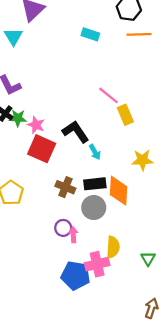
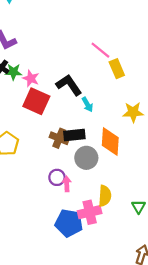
black rectangle: (95, 184) -> (74, 135), moved

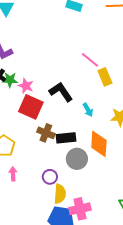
cyan arrow: (87, 105) -> (88, 110), moved
brown cross: (59, 138) -> (46, 133), moved
pink arrow: (67, 184) -> (13, 174), moved
yellow semicircle: (105, 196) -> (60, 194), moved

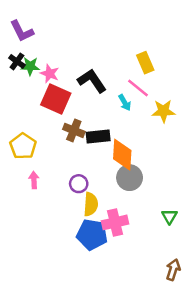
pink line: (90, 60) -> (138, 88), moved
orange diamond: (99, 144) -> (122, 155), moved
gray circle: (77, 159) -> (130, 178), moved

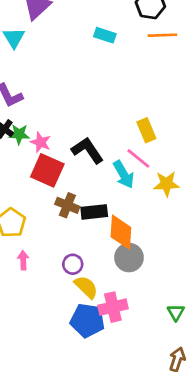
cyan arrow: (125, 103) -> (124, 174), size x1.5
yellow semicircle: (91, 204) -> (86, 287), turned -50
green triangle: (169, 216) -> (176, 312), moved

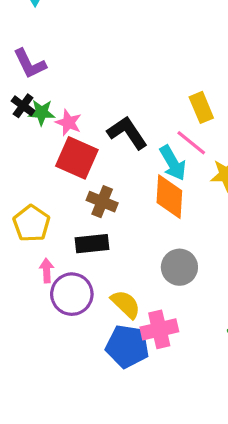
black rectangle: (94, 212) -> (92, 244), moved
orange diamond: (121, 232) -> (169, 197), moved
purple circle: (73, 264) -> (72, 294), moved, size x1.6

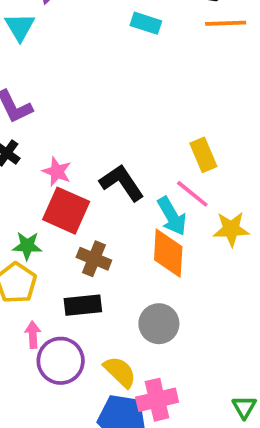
green star: (42, 112) -> (27, 246), moved
gray circle: (179, 267) -> (159, 324), moved

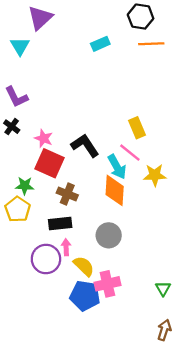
cyan rectangle: (146, 23) -> (100, 44), turned -42
pink arrow: (33, 335) -> (66, 247), moved

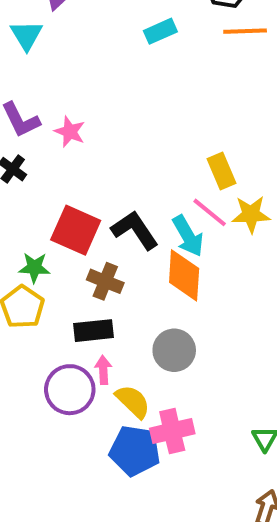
pink star: (44, 138) -> (70, 132), moved
black L-shape: (85, 145) -> (135, 230), moved
yellow star: (155, 175) -> (251, 214), moved

